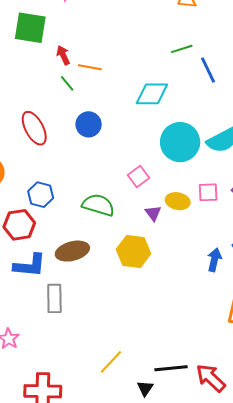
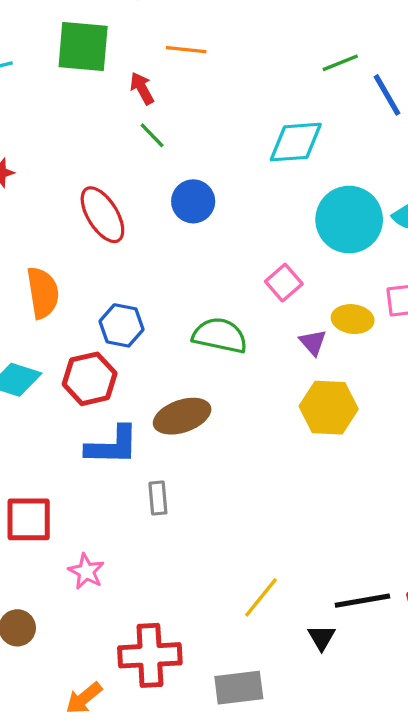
orange line: (90, 67) -> (186, 50), moved
yellow hexagon: (134, 252) -> (329, 408), moved
gray rectangle: (54, 298) -> (158, 498), size x0.7

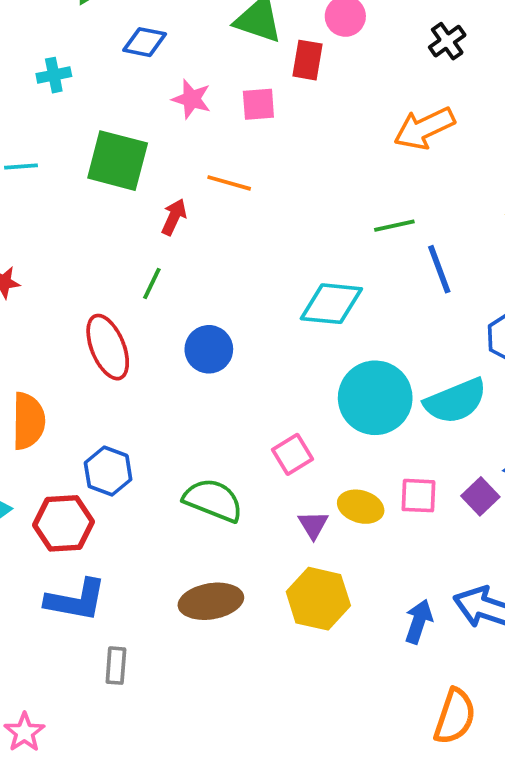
red arrow: (142, 88) -> (174, 217), turned 44
green line: (152, 135) -> (152, 283), moved, turned 60
brown ellipse: (182, 416) -> (211, 601), moved

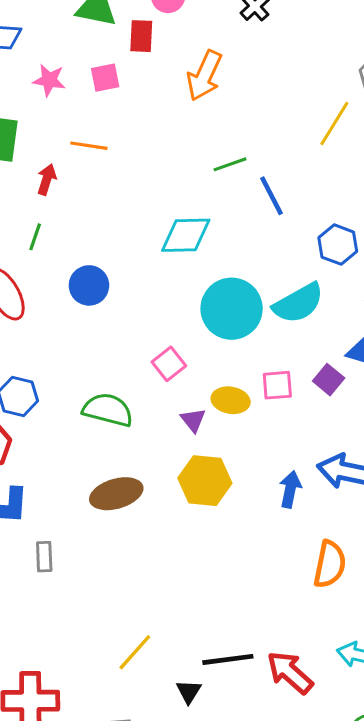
orange arrow: (424, 128) -> (204, 76), moved, turned -33

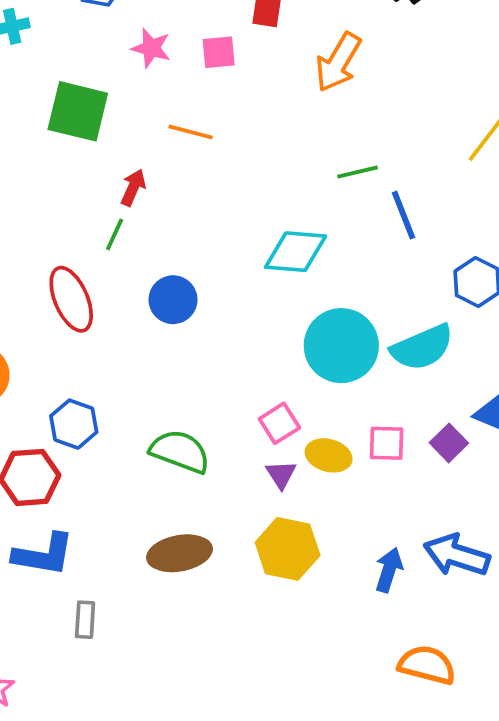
red arrow: (47, 179) -> (133, 188), moved
pink square: (169, 364) -> (279, 423), moved
orange semicircle: (330, 564) -> (427, 665), turned -93

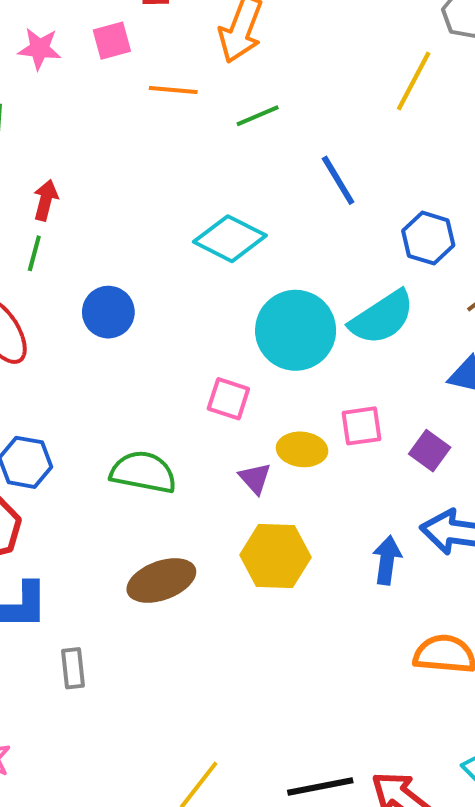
orange line: (191, 132) -> (173, 90), moved
green line: (358, 172) -> (258, 116), moved
cyan diamond: (296, 252) -> (230, 239), turned 32
pink square: (279, 423) -> (228, 399), moved, turned -30
purple square: (449, 443) -> (430, 451), moved

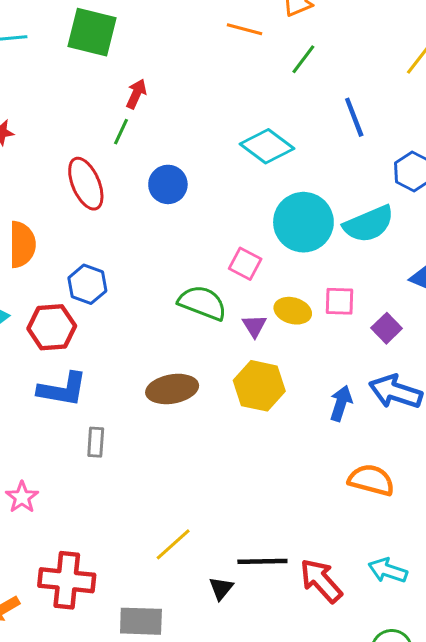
green line: (258, 116) -> (303, 59), turned -40
green semicircle: (143, 472) -> (202, 303), moved

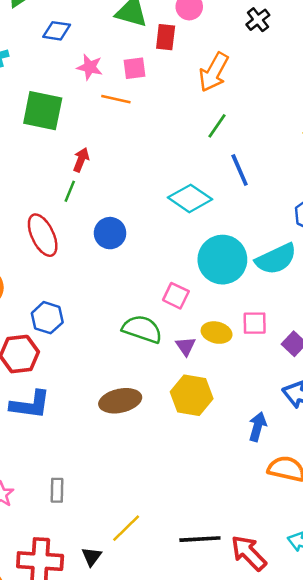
orange line: (245, 29) -> (116, 99), moved
blue line: (354, 117) -> (240, 170), moved
blue arrow: (341, 403) -> (258, 427), moved
gray rectangle: (96, 442) -> (57, 490), moved
black triangle: (221, 588) -> (91, 557), moved

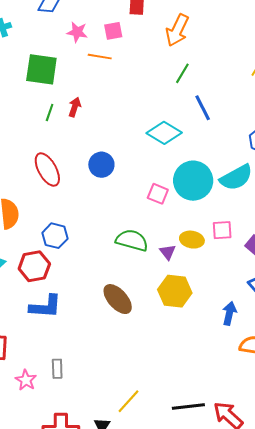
green line: (70, 191) -> (50, 113), moved
pink square: (176, 296) -> (158, 194), moved
brown ellipse: (120, 401) -> (118, 299), turned 64
gray rectangle: (57, 490) -> (57, 369), moved

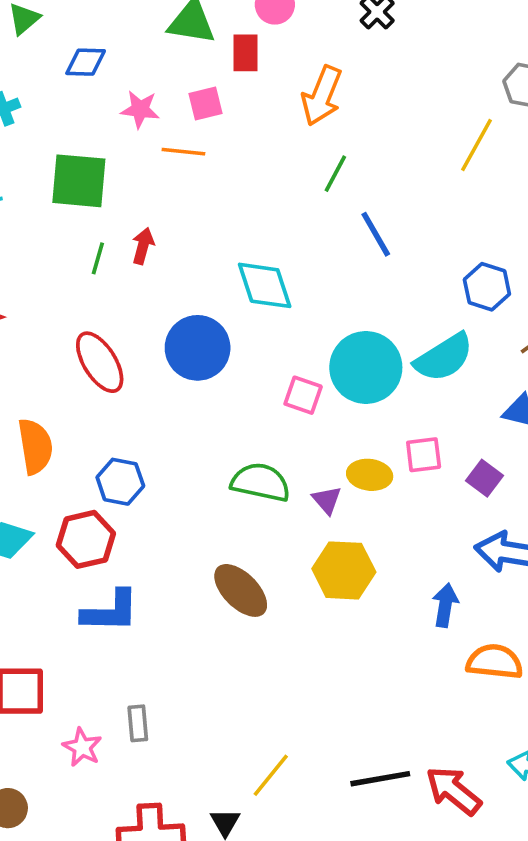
cyan diamond: (164, 133) -> (265, 285), moved, turned 44
blue circle: (101, 165) -> (198, 348), size x1.4

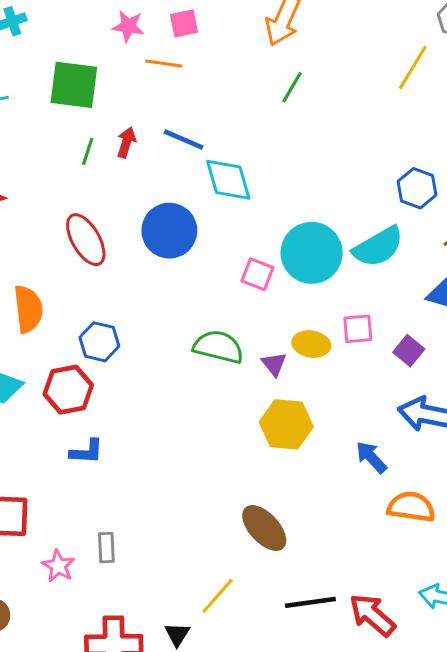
blue line: (376, 234) -> (184, 139), moved, turned -39
brown ellipse: (241, 590) -> (264, 528), moved
blue arrow: (445, 605) -> (371, 457), turned -54
blue L-shape: (110, 611) -> (87, 452), size x0.7

